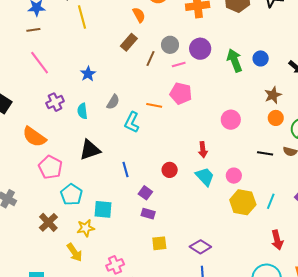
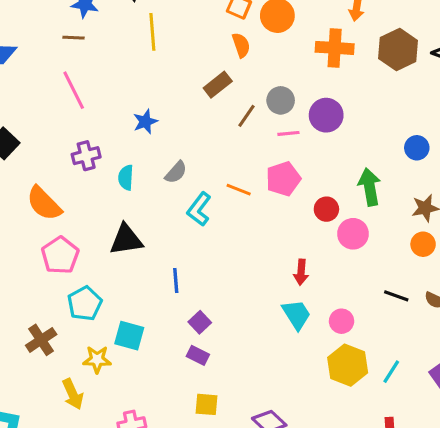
green arrow: (235, 60) -> (370, 187), moved
pink pentagon: (181, 93) -> (283, 179), turned 30
red circle: (170, 170) -> (326, 209), moved

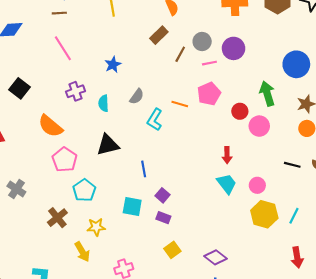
blue circle: (417, 148) -> (296, 64), size x1.6
cyan square: (129, 336) -> (132, 207), moved
yellow square: (207, 404) -> (172, 250), turned -35

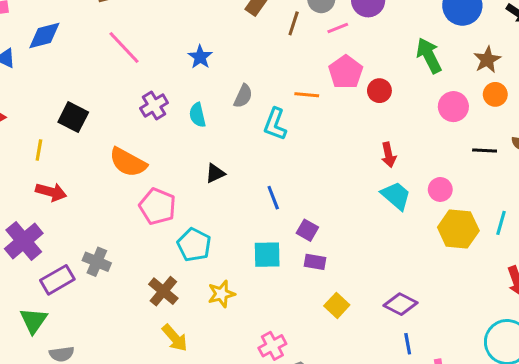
red circle: (240, 111) -> (379, 91), moved
pink circle: (259, 126) -> (453, 107), moved
black triangle: (108, 145) -> (215, 173), size x0.6
yellow arrow: (82, 252) -> (175, 338), moved

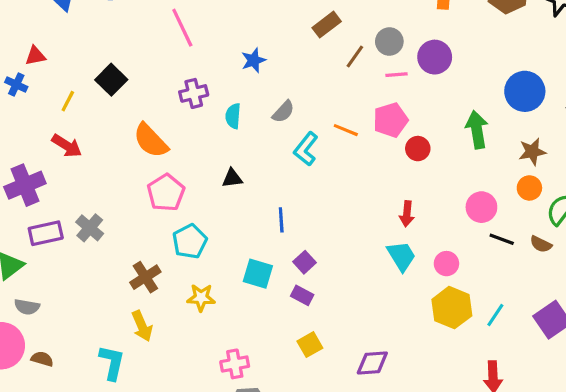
pink circle: (453, 107) -> (481, 207), moved
purple diamond: (400, 304) -> (372, 363), turned -48

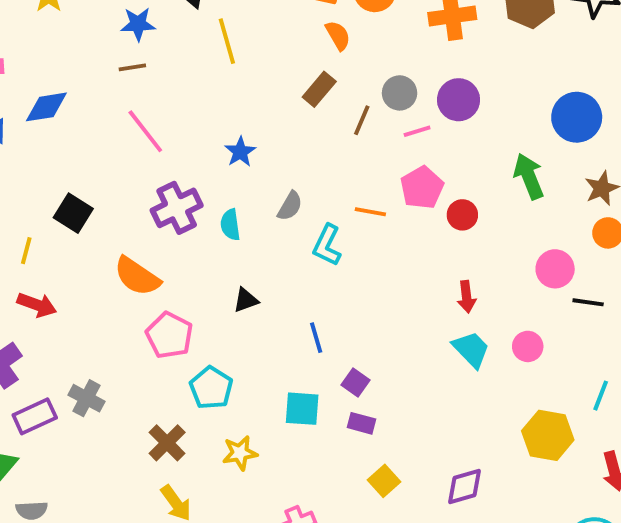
purple cross: (194, 93) -> (177, 208), size x1.4
yellow hexagon: (452, 308) -> (548, 435), moved

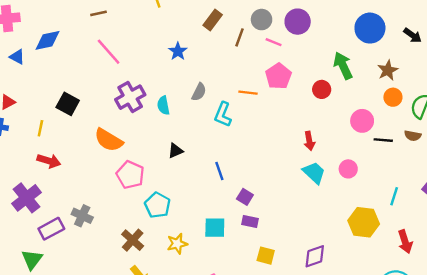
pink line: (417, 131) -> (274, 42), turned 42
blue star: (240, 152) -> (178, 51), moved
red circle: (462, 215) -> (322, 89), moved
cyan square: (302, 409) -> (215, 228), moved
yellow square: (384, 481) -> (266, 256), turned -30

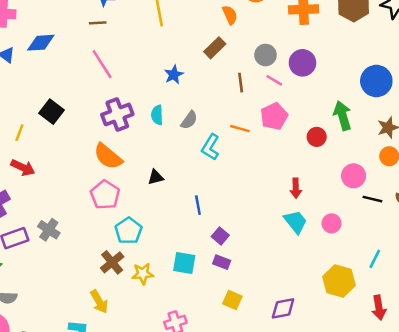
brown line: (240, 37) -> (241, 83), moved, turned -36
cyan semicircle: (163, 105) -> (157, 115), moved
orange semicircle: (109, 140) -> (108, 156), moved
brown cross: (133, 240) -> (112, 262), moved

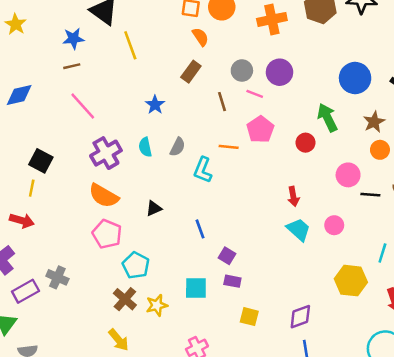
yellow line: (19, 133) -> (32, 188), moved

